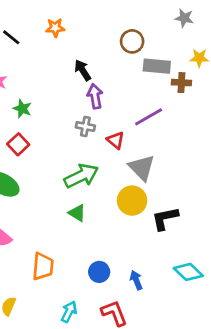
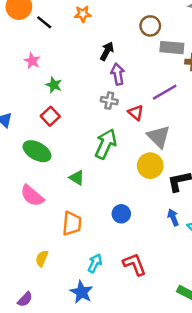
black arrow: (83, 70) -> (107, 51), turned 60
green arrow: (81, 176) -> (106, 144), turned -40
green triangle: (77, 213) -> (77, 178), moved
blue circle: (99, 272) -> (121, 214), moved
blue arrow: (136, 280) -> (173, 217), moved

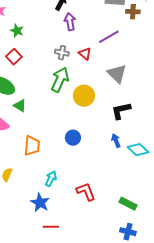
gray cross: (109, 101) -> (62, 53), moved
gray triangle: (159, 137) -> (117, 74), moved
yellow circle: (150, 166) -> (84, 96), moved
green triangle: (77, 178) -> (20, 106), moved
red L-shape: (135, 264) -> (86, 192), moved

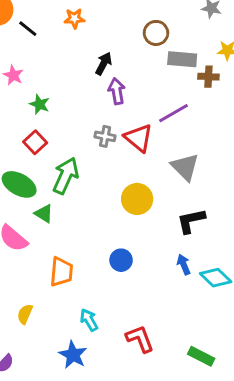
red triangle: (85, 54) -> (139, 138), size x1.5
green arrow: (60, 80) -> (66, 176), moved
cyan arrow: (51, 179) -> (89, 320), turned -56

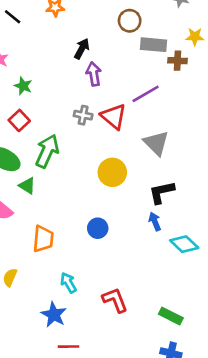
blue arrow: (184, 265) -> (155, 222), moved

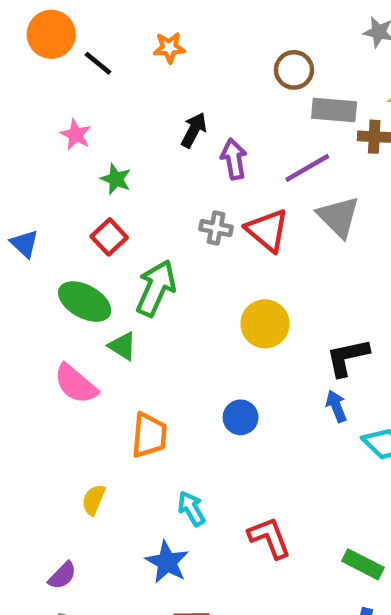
black arrow: (82, 49) -> (194, 130), moved
purple line: (146, 94) -> (307, 168), moved
gray triangle: (156, 143) -> (339, 217), moved

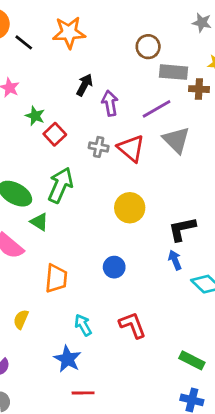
orange star: (169, 48) -> (69, 32), size x1.6
red square: (109, 237) -> (55, 134), moved
red L-shape: (269, 538) -> (133, 325), moved

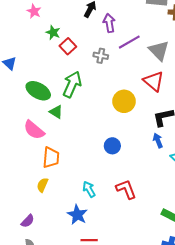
purple line: (157, 109) -> (129, 42), moved
red triangle: (131, 148) -> (154, 81), moved
orange trapezoid: (56, 278) -> (51, 157), moved

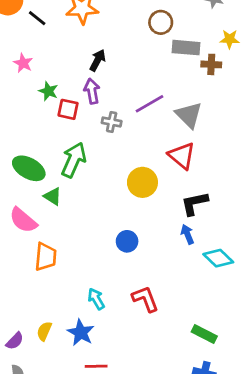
purple arrow: (109, 23) -> (92, 91), moved
red square: (68, 46) -> (68, 109), turned -35
yellow semicircle: (42, 185) -> (44, 331), moved

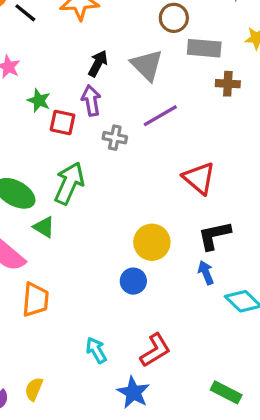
brown cross: (211, 64) -> (228, 84), moved
gray triangle: (189, 115) -> (147, 65), moved
yellow circle: (142, 182) -> (152, 242), moved
red L-shape: (145, 299) -> (155, 350), turned 80
blue star: (81, 333) -> (133, 392), moved

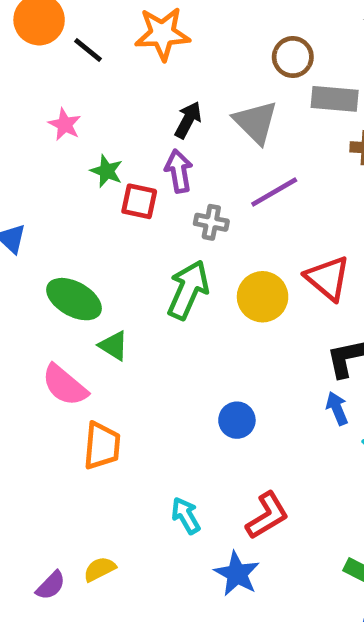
green arrow: (69, 183) -> (188, 290), moved
yellow circle: (152, 242) -> (263, 297), moved
yellow semicircle: (34, 389) -> (100, 569), turned 40

